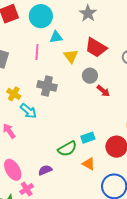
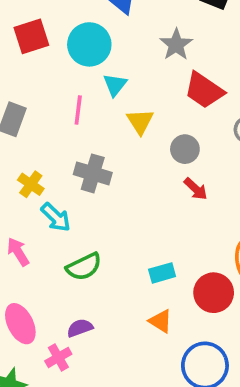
cyan triangle: (56, 37) -> (115, 85), turned -48
red trapezoid: (96, 48) -> (204, 90), moved
gray circle: (90, 76) -> (185, 149), moved
green semicircle: (67, 149) -> (84, 267), moved
pink cross: (27, 189) -> (58, 357), moved

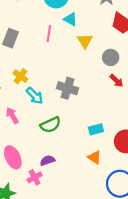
cyan triangle: (115, 85) -> (71, 19), turned -40
gray cross: (93, 173) -> (67, 88), moved

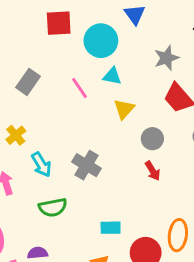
cyan triangle: (71, 19) -> (112, 76), turned -32
pink line: (49, 33) -> (80, 88), turned -56
yellow cross: (20, 76) -> (16, 135), moved

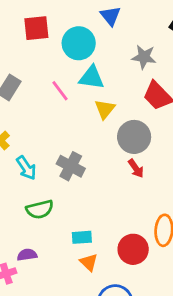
gray star: (166, 58) -> (144, 57), turned 30
cyan triangle: (112, 76) -> (92, 78), size x1.4
gray circle: (152, 139) -> (134, 137), size x1.5
cyan rectangle: (111, 228) -> (82, 237), moved

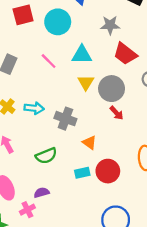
cyan triangle: (92, 78) -> (82, 55), moved
yellow triangle: (105, 109) -> (86, 82), moved
cyan arrow: (26, 168) -> (34, 108), moved, turned -42
red circle: (133, 249) -> (108, 171), moved
orange triangle: (89, 262) -> (89, 143), moved

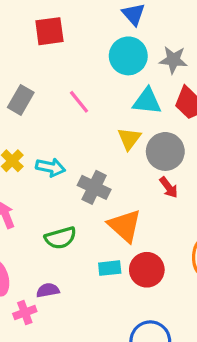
cyan circle: (58, 22) -> (128, 56), moved
cyan triangle: (82, 55) -> (147, 101), moved
orange triangle: (89, 143) -> (125, 226), size x1.6

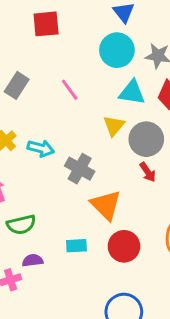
green semicircle: (61, 238) -> (21, 225), moved
cyan rectangle: (110, 268) -> (76, 246), moved

